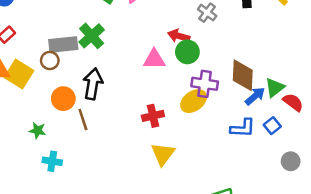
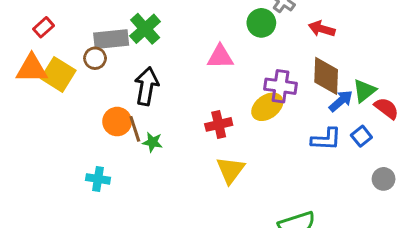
red arrow: (179, 36) -> (322, 29), moved
green circle: (187, 52) -> (261, 23), moved
orange circle: (63, 99) -> (117, 122), moved
green star: (37, 131) -> (152, 142), moved

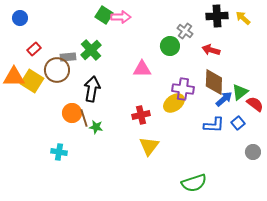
red rectangle: (44, 27) -> (34, 49), moved
gray rectangle: (111, 39) -> (68, 57), size x0.7
brown circle: (95, 58) -> (57, 70), size x1.6

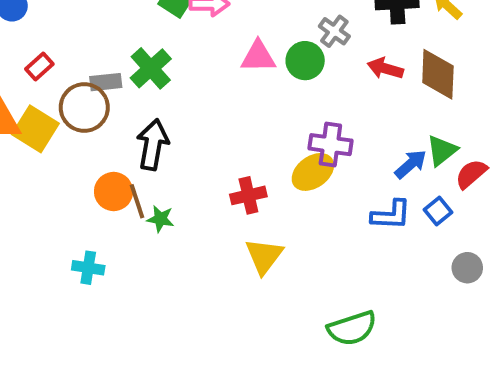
pink triangle: (142, 69) -> (258, 57), moved
brown diamond: (214, 82) -> (438, 74), moved
red semicircle: (255, 104) -> (471, 174), turned -78

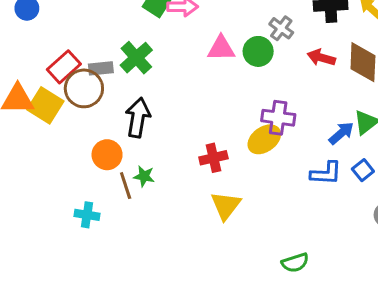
red rectangle: (39, 66) -> (64, 67), moved, size x1.5
brown line: (137, 201) -> (126, 186), moved
green semicircle: (352, 328) -> (295, 263), size x0.7

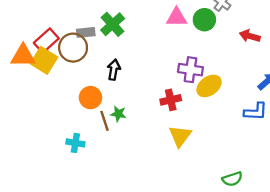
red arrow: (321, 58) -> (250, 36), moved
red rectangle: (64, 67) -> (46, 41), moved
black arrow: (138, 118) -> (114, 70), size x0.7
purple cross: (278, 118) -> (190, 70), moved

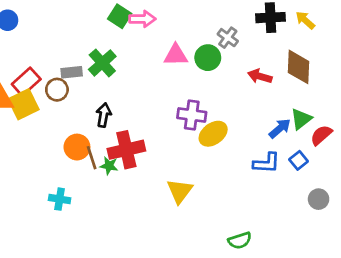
brown circle: (73, 48) -> (57, 90), size x0.7
yellow square: (44, 60) -> (24, 104), turned 32
red cross: (171, 100) -> (126, 150), moved, size x1.5
brown line: (104, 121) -> (92, 158), moved

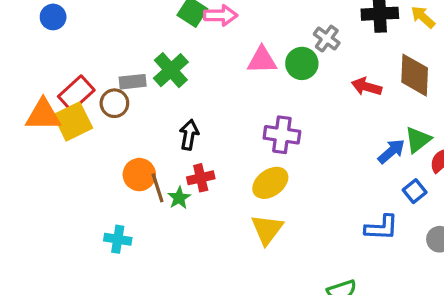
black arrow: (104, 115) -> (189, 135), moved
yellow ellipse: (213, 134) -> (270, 183), moved
red cross: (126, 150) -> (201, 178), size x0.6
blue L-shape: (266, 163) -> (381, 228), moved
green star: (109, 166) -> (179, 198), turned 30

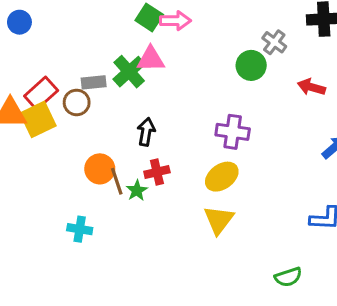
pink triangle: (262, 60) -> (151, 59), moved

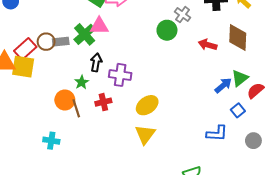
brown circle: (77, 102) -> (46, 42), moved
yellow square: (38, 119) -> (23, 67), turned 35
black arrow: (146, 132) -> (96, 62), moved
purple cross: (233, 132) -> (120, 75), moved
green star: (137, 191) -> (82, 82), moved

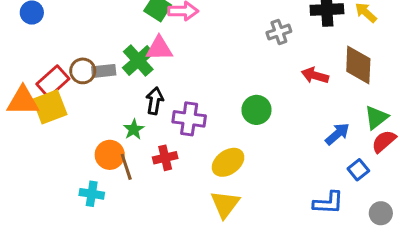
gray cross: (183, 15) -> (279, 32), turned 35
green circle: (167, 30) -> (256, 110), moved
yellow square: (23, 67) -> (50, 107), turned -30
green triangle: (240, 78) -> (376, 117), moved
cyan cross: (51, 141) -> (92, 194), moved

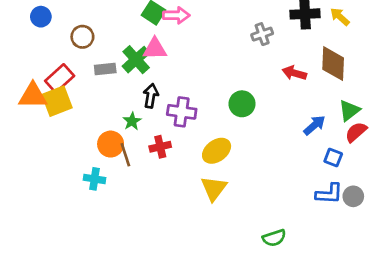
brown circle: (83, 71) -> (82, 37), moved
blue square: (358, 170) -> (333, 157), turned -30
blue L-shape: (328, 203) -> (329, 194), moved

